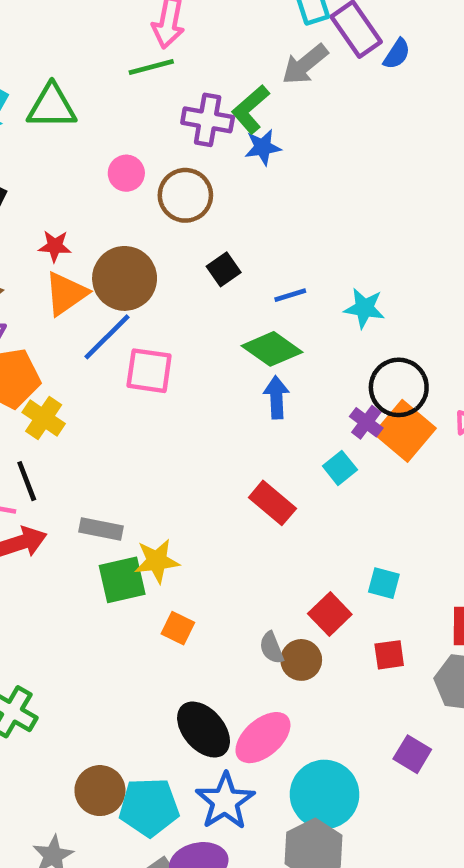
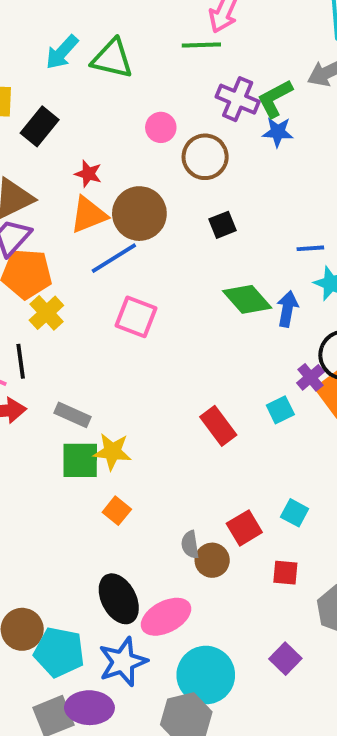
blue line: (290, 295) -> (310, 248), moved
pink square: (149, 371) -> (136, 317), moved
blue arrow: (276, 397) -> (287, 309), moved

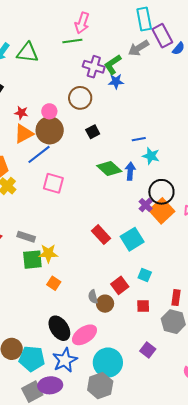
pink circle: (161, 127) -> (49, 111), moved
cyan square: (280, 410) -> (132, 239), moved, size x1.6

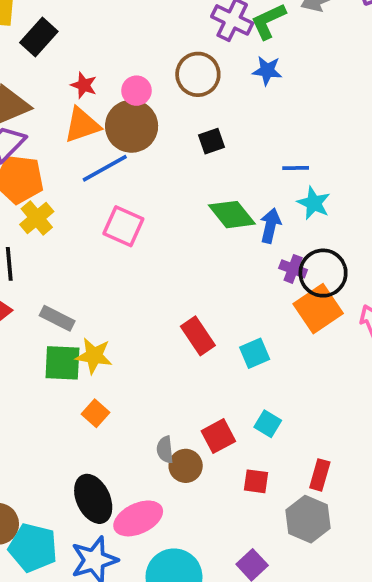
blue star: (116, 81) -> (267, 71), moved
purple cross: (146, 205) -> (293, 269), moved, turned -32
cyan square: (132, 239) -> (255, 353), size x0.7

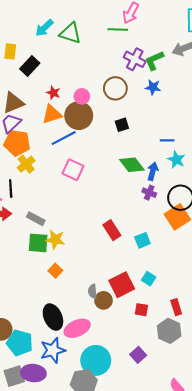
purple cross: (293, 269) -> (149, 193), moved
red square: (218, 436) -> (122, 285), size x1.4
red rectangle: (320, 475) -> (176, 307), turned -35

